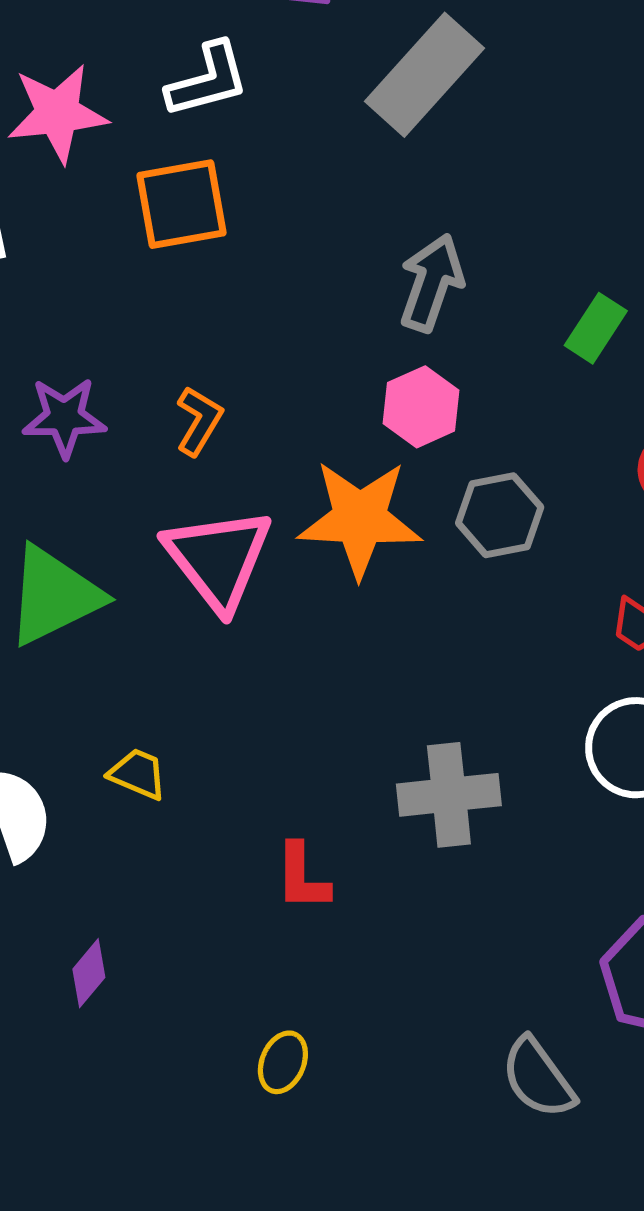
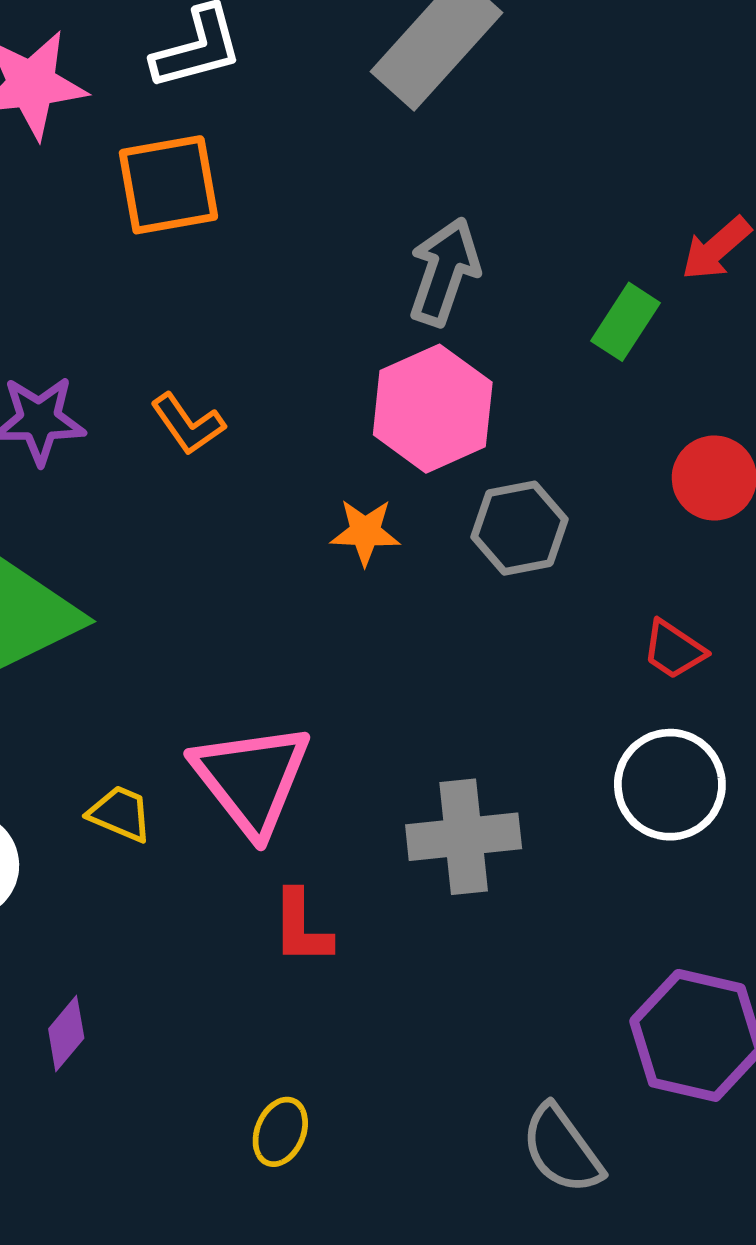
pink hexagon: (421, 407) -> (433, 409), size x1.4
orange L-shape: (199, 421) -> (188, 424), turned 114
orange star: (360, 519) -> (365, 532), size x0.5
pink triangle: (218, 559) -> (251, 779), moved

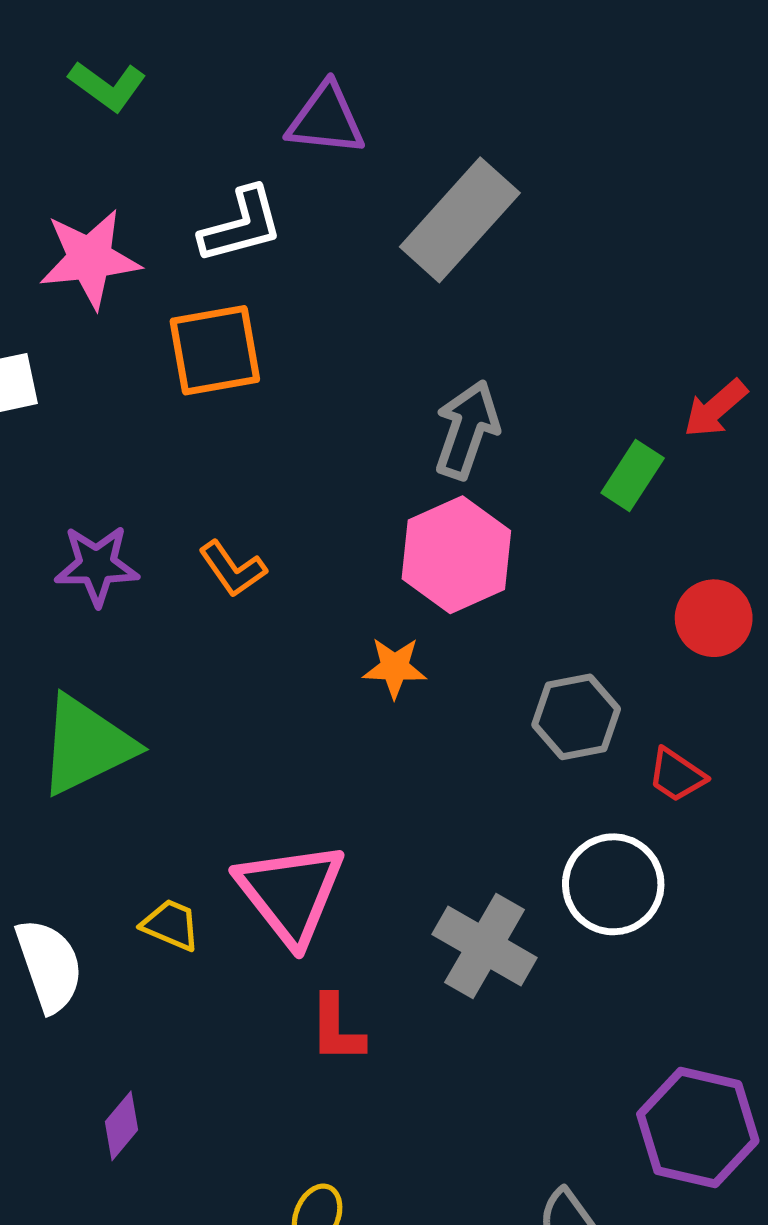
gray hexagon: (519, 528) -> (576, 717), moved
white circle: (670, 785) -> (613, 884), moved
gray cross: (464, 837) -> (485, 946), turned 36

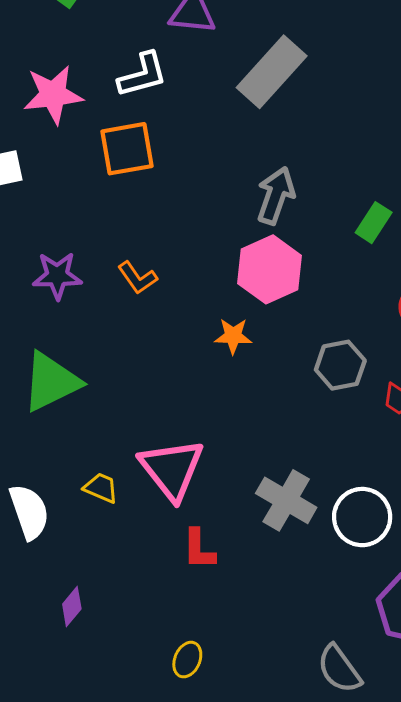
white circle: (613, 884) -> (362, 517), moved

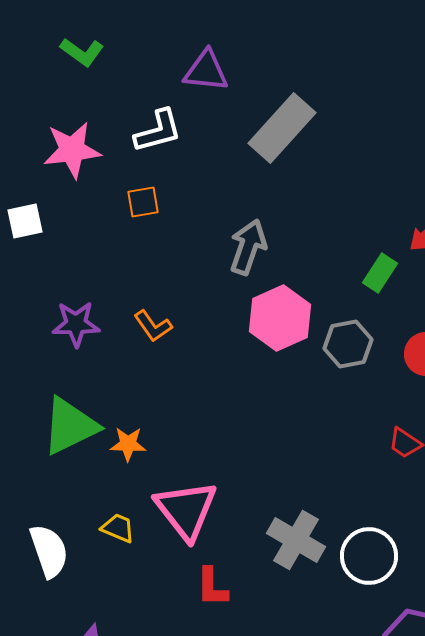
orange square: (127, 149) -> (143, 202), size x0.6
gray arrow: (276, 196) -> (248, 247), moved
orange star: (233, 336) -> (128, 444), moved
gray hexagon: (340, 365) -> (348, 344), moved

